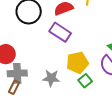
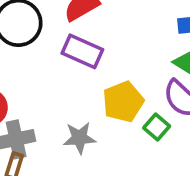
green square: (85, 81) -> (157, 127), moved

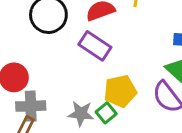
green square: (157, 127) -> (106, 113), moved

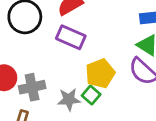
gray cross: (31, 106) -> (32, 87), moved

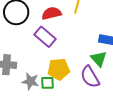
green square: (91, 95) -> (47, 83), turned 32

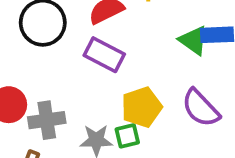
green triangle: (99, 59) -> (193, 40), moved

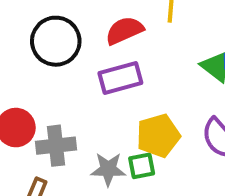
purple rectangle: (104, 55) -> (120, 78), turned -45

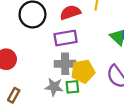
gray cross: (56, 146) -> (65, 64), moved

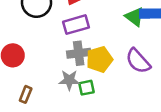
green square: (72, 87) -> (86, 88), moved

